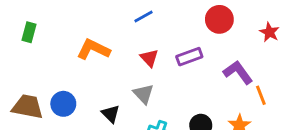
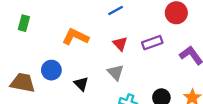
blue circle: (63, 104) -> (51, 70), moved
black triangle: (111, 114) -> (81, 84), moved

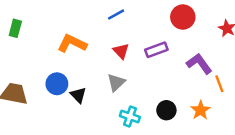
blue circle: (51, 70) -> (57, 84), moved
gray triangle: (116, 72) -> (116, 82), turned 30

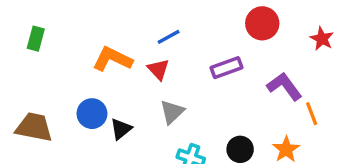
blue line: (116, 14) -> (169, 37), moved
red triangle: (121, 51) -> (158, 69), moved
black triangle: (78, 95) -> (121, 129), turned 36

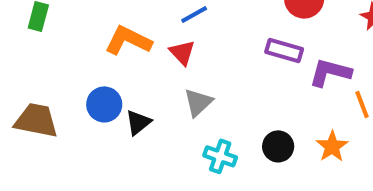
purple rectangle: (226, 68) -> (284, 51), moved, turned 36
purple L-shape: (284, 86) -> (330, 72), turned -39

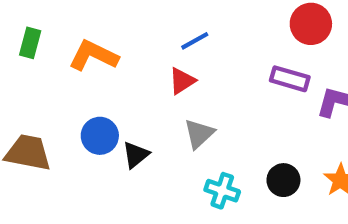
orange L-shape: (128, 41) -> (93, 56), moved
red triangle: (182, 53) -> (182, 81), turned 40

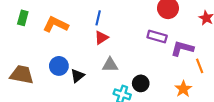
blue line: (195, 41) -> (98, 18), moved, turned -48
gray triangle: (199, 134) -> (110, 65), turned 42
black circle: (283, 180) -> (141, 83), moved

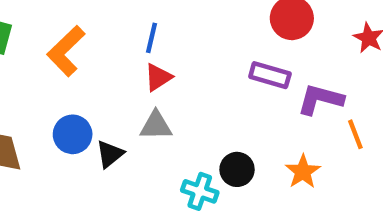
orange L-shape: (56, 24) -> (66, 51), turned -70
gray triangle: (110, 65) -> (156, 126), moved
orange star: (183, 89) -> (303, 172), moved

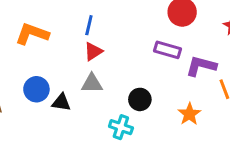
orange L-shape: (66, 51) -> (32, 34), turned 64
black triangle: (110, 154) -> (61, 102), turned 48
black circle: (237, 169) -> (140, 99), moved

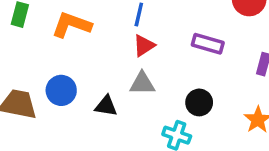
purple rectangle: (168, 50) -> (208, 44), moved
blue circle: (36, 89) -> (61, 90), moved

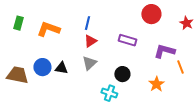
gray triangle: (142, 84) -> (89, 63), turned -42
black triangle: (106, 106) -> (61, 68), moved

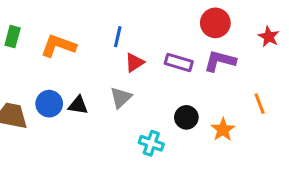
red triangle: (90, 41) -> (135, 62), moved
purple L-shape: (164, 51) -> (220, 61), moved
black circle: (122, 74) -> (186, 117), moved

